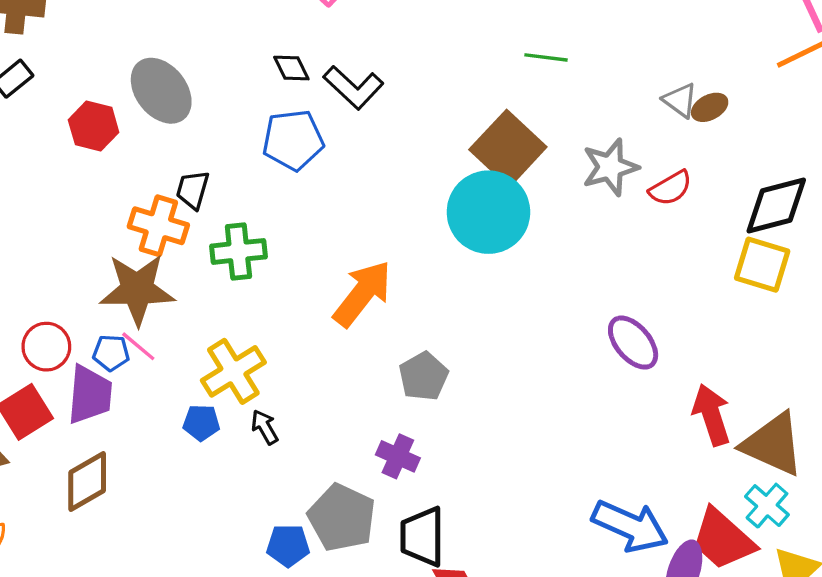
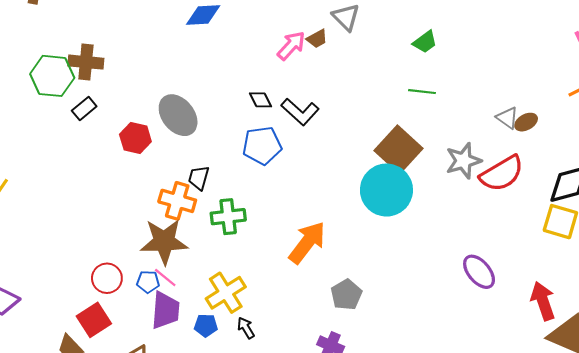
red semicircle: (671, 188) -> (502, 174), size x1.6
purple trapezoid: (90, 395) -> (165, 310), moved
red arrow: (711, 415) -> (543, 301), moved

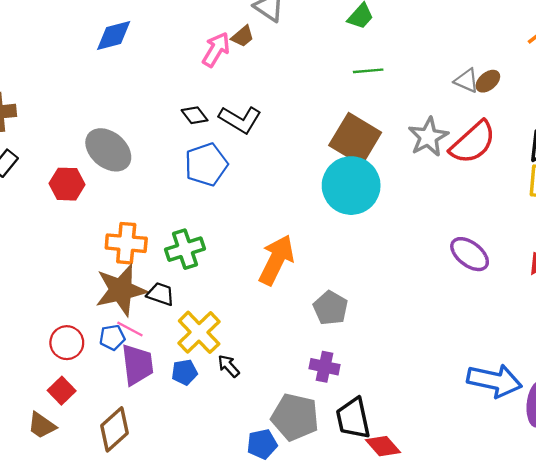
black trapezoid: (199, 178) -> (161, 294), moved, turned 105
red square: (94, 320) -> (62, 391), size x0.7

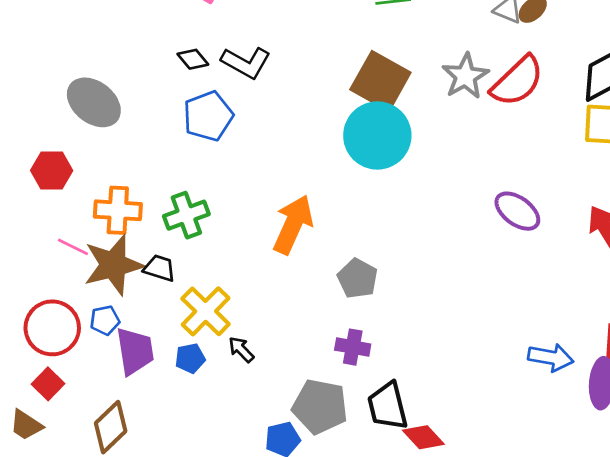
red hexagon: (67, 184) -> (52, 170), moved
pink line: (130, 329) -> (73, 247), moved
red circle: (67, 343) -> (52, 328), size x1.4
blue arrow: (494, 381) -> (551, 357), size x0.7

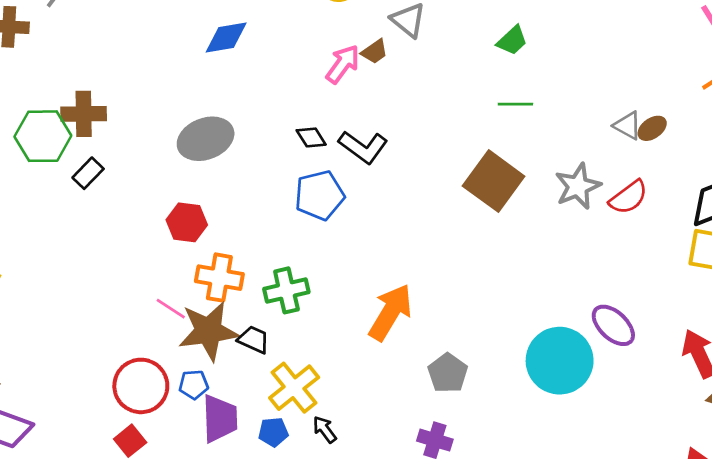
red semicircle: (517, 81) -> (629, 197), size x0.7
gray ellipse: (94, 102) -> (206, 139), moved, turned -66
cyan circle: (377, 136) -> (560, 361), moved
red hexagon: (52, 170) -> (187, 222), moved

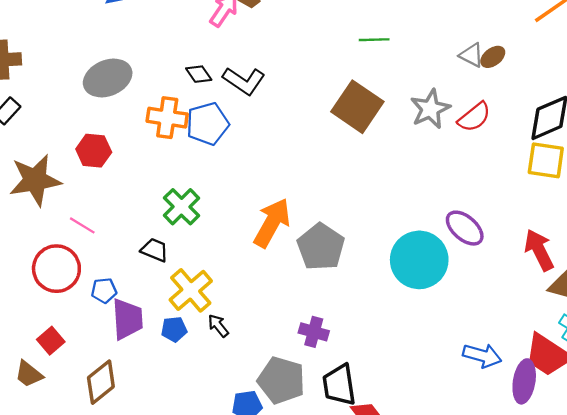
orange cross: (219, 278) -> (167, 118), moved
green cross: (286, 290) -> (182, 207), turned -30
brown star: (209, 331) -> (35, 180), moved
gray pentagon: (448, 373) -> (321, 247), moved, size x1.4
red circle: (141, 386) -> (56, 269), moved

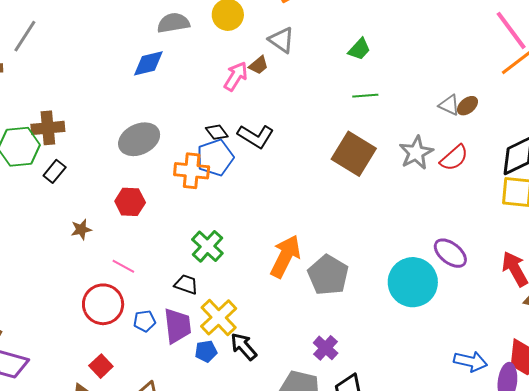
blue pentagon: (208, 124) -> (215, 158), moved
brown star: (35, 180) -> (81, 229), size x0.5
purple trapezoid: (127, 319) -> (177, 326), moved
black arrow: (218, 326) -> (244, 347), size x1.4
purple cross: (314, 332) -> (326, 348), turned 30

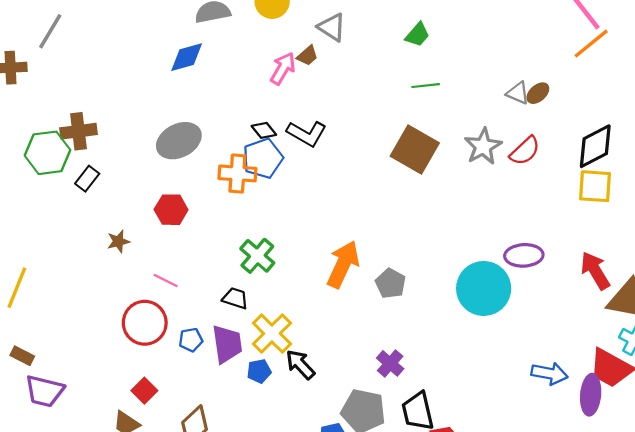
purple ellipse: (450, 253) -> (524, 255), turned -40
gray pentagon: (328, 275) -> (391, 283), size x0.7

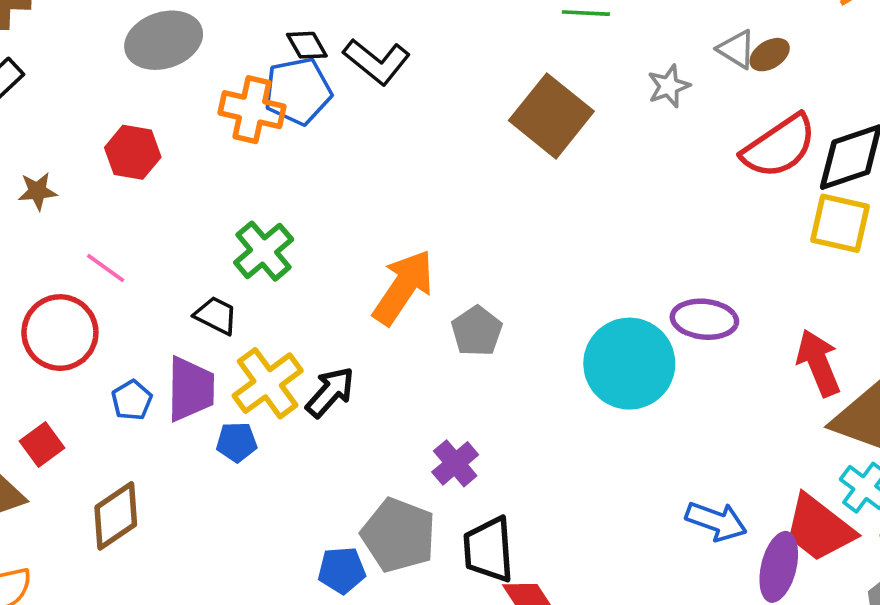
gray star: (483, 146) -> (669, 86), moved, size x0.7
red semicircle: (525, 151) -> (779, 146), moved, size x1.4
blue pentagon: (191, 340) -> (132, 400), moved, turned -30
black arrow: (300, 365) -> (330, 392), moved, turned 76

